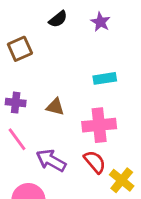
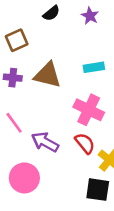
purple cross: (16, 103) -> (13, 78), moved
brown triangle: (55, 107) -> (48, 75), moved, size x1.6
pink cross: (99, 125) -> (89, 110), turned 32

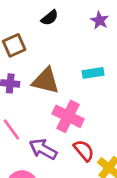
purple star: (90, 16) -> (100, 20), moved
pink cross: (89, 110) -> (68, 116), moved

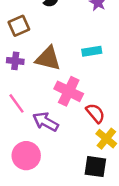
red semicircle: (84, 151) -> (95, 113), moved

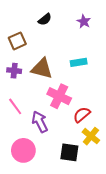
red semicircle: (95, 113) -> (82, 115), turned -90
purple arrow: (46, 122) -> (40, 122), turned 35
black square: (95, 167) -> (69, 152), moved

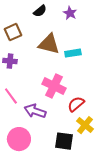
purple star: (84, 21) -> (70, 13), moved
brown triangle: (42, 69) -> (49, 44), moved
purple arrow: (40, 122) -> (35, 111), turned -45

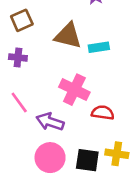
red semicircle: (76, 104) -> (103, 113), turned 48
yellow cross: (85, 125) -> (117, 154), moved, turned -30
pink circle: (19, 139) -> (50, 158), moved

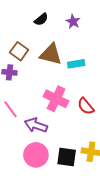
brown square: (22, 20) -> (19, 51), moved, turned -30
red semicircle: (103, 113) -> (86, 106), moved, turned -138

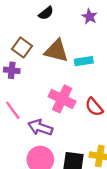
purple star: (73, 22) -> (90, 17), moved

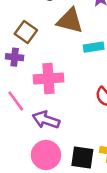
brown triangle: (56, 51) -> (70, 21), moved
pink cross: (62, 99) -> (48, 78), moved, turned -30

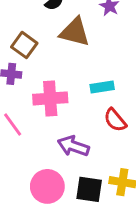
cyan rectangle: (94, 47) -> (102, 87), moved
purple arrow: (46, 120) -> (73, 146), moved

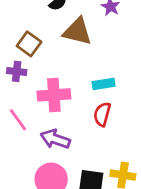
red semicircle: (115, 120) -> (102, 114), moved, turned 55
purple arrow: (73, 146) -> (55, 139), moved

